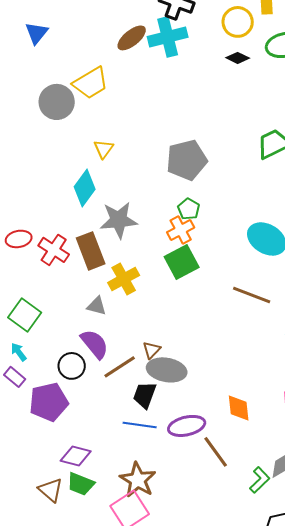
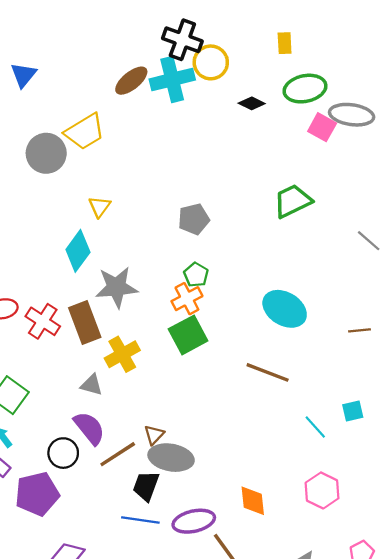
yellow circle: (238, 22) -> (211, 62), moved
gray pentagon: (187, 160) -> (194, 219), size x0.7

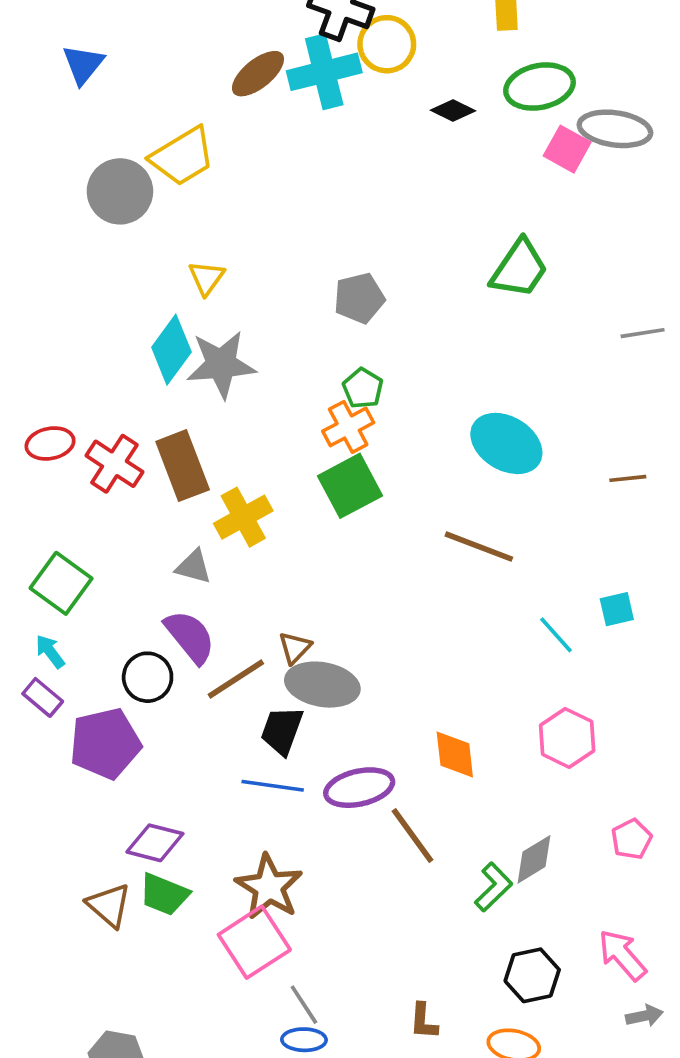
green trapezoid: (293, 201) -> (519, 269), turned 150
gray line: (369, 241) -> (643, 333), turned -50
gray star: (117, 287) -> (221, 364), moved

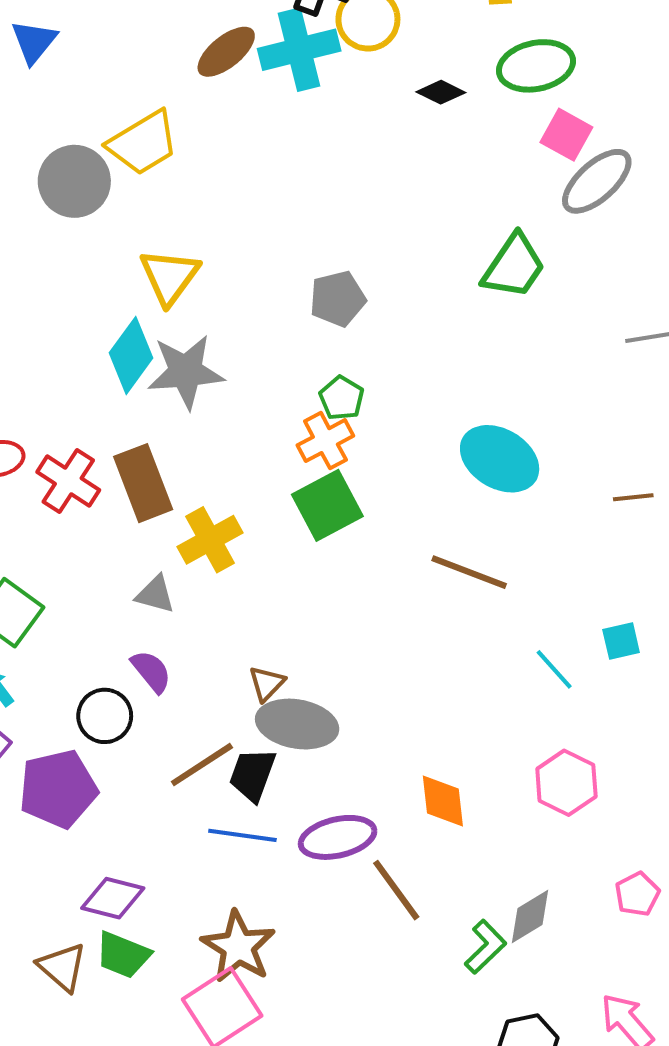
gray ellipse: (615, 129) -> (597, 181), moved, turned -50
yellow triangle: (206, 278) -> (169, 276), size x1.5
purple semicircle: (190, 637) -> (151, 671), size x0.7
brown line: (236, 679) -> (202, 765), moved

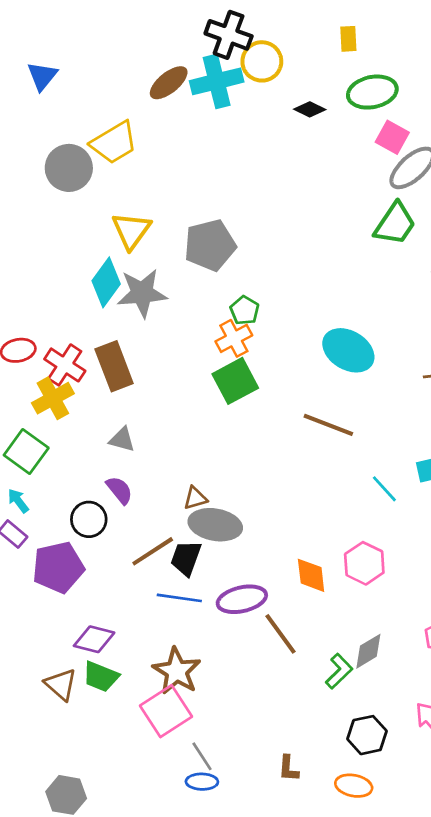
green trapezoid: (514, 266) -> (395, 224), moved
gray pentagon: (338, 299) -> (210, 245), moved, size x1.4
yellow cross: (210, 540) -> (53, 398), moved
brown triangle: (267, 684) -> (195, 498), turned 30
pink hexagon: (566, 783) -> (364, 563), moved

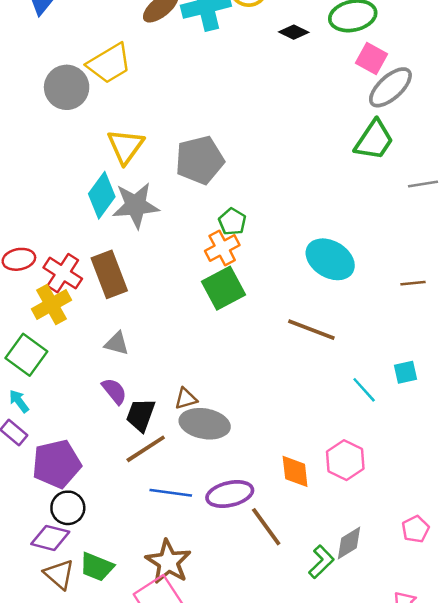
black circle: (89, 519) -> (68, 508), moved
black trapezoid: (186, 558) -> (141, 415), moved
purple diamond: (94, 639) -> (50, 538), moved

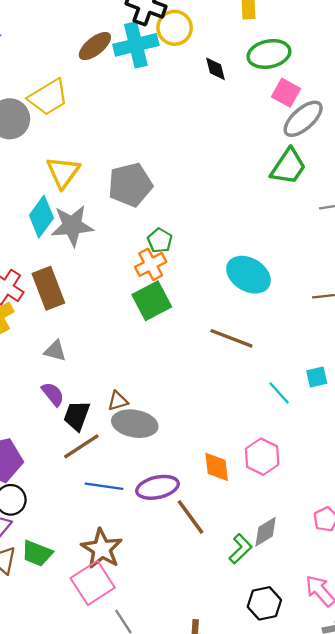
black diamond: (294, 32) -> (215, 69), turned 50

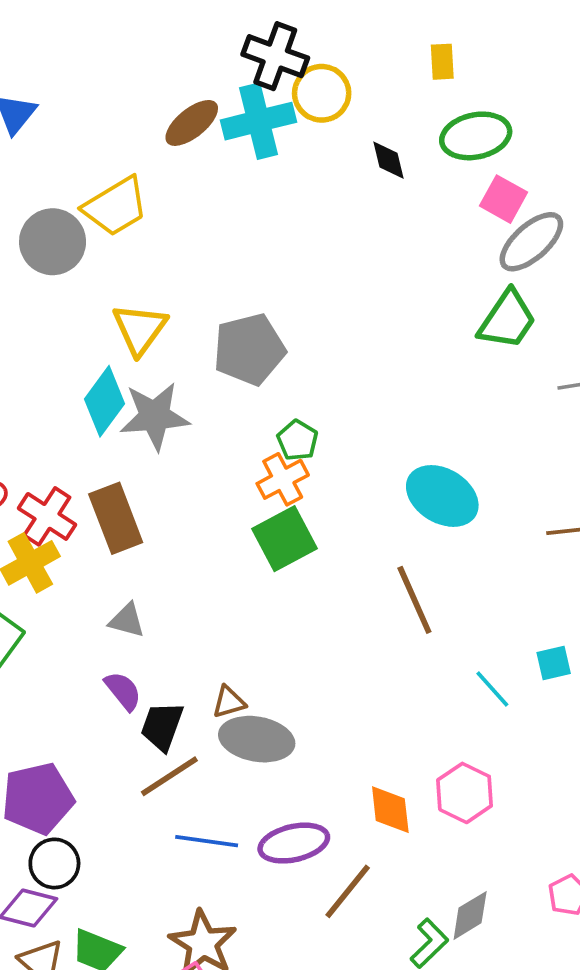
brown line: (231, 338) -> (414, 600), turned 45
brown line: (190, 517) -> (348, 891), turned 75

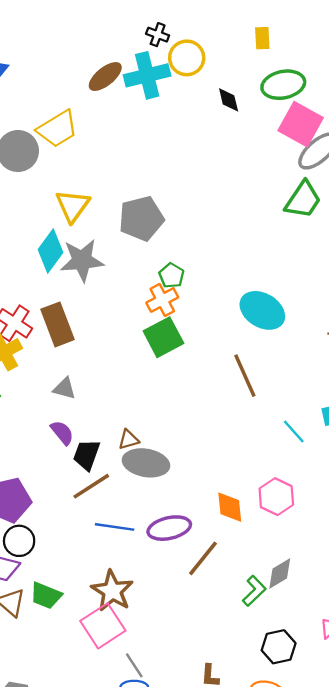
black cross: (275, 56) -> (158, 35), size x0.6
pink square: (504, 199) -> (301, 124), size x1.5

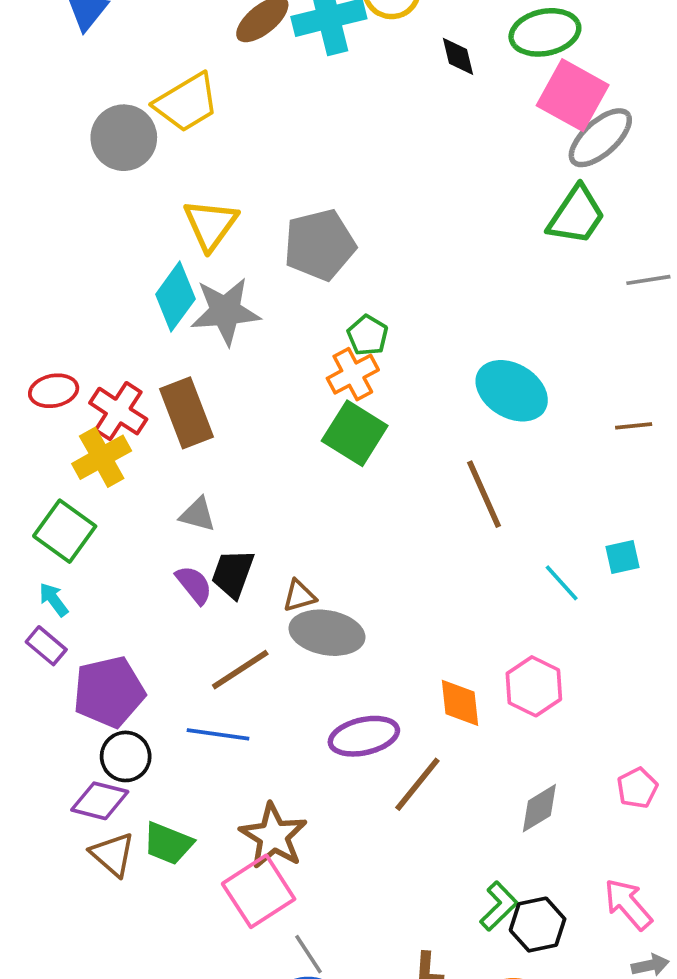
green square: (163, 337) -> (355, 433), turned -30
black trapezoid: (87, 455) -> (233, 574), moved
blue line: (115, 527) -> (218, 734), moved
green L-shape: (254, 591) -> (499, 906), moved

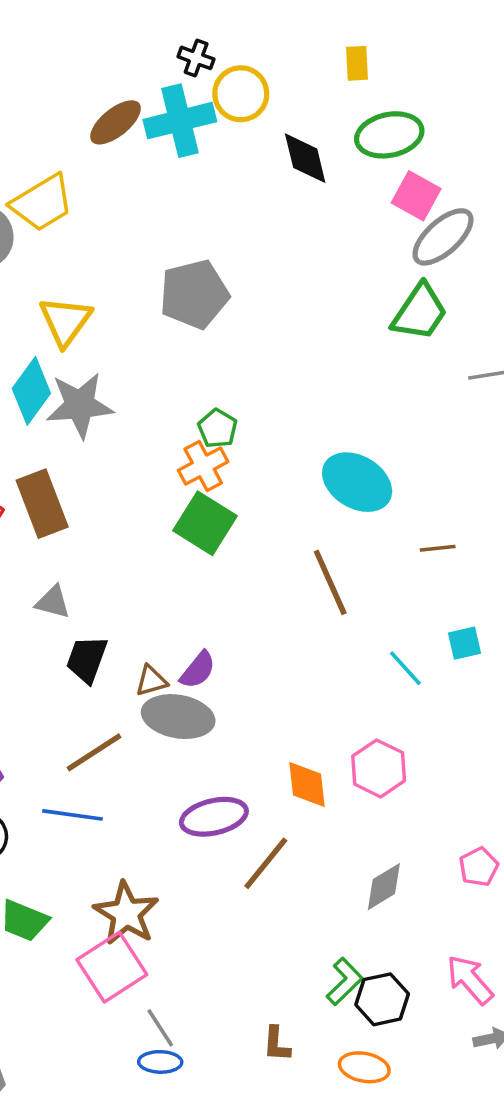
black diamond: (458, 56) -> (305, 158), size x1.4
pink square: (573, 95) -> (416, 196), size x0.7
gray pentagon: (320, 245) -> (194, 294), moved
brown line: (634, 426) -> (438, 548), moved
purple semicircle: (194, 585) -> (198, 670), moved, turned 78

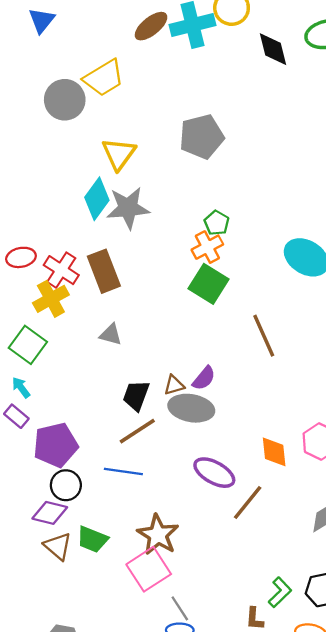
brown line: (330, 582) -> (264, 336), moved
black trapezoid: (87, 659) -> (136, 395), moved
purple ellipse: (214, 817) -> (214, 473), turned 42
green L-shape: (345, 981) -> (280, 592), moved

